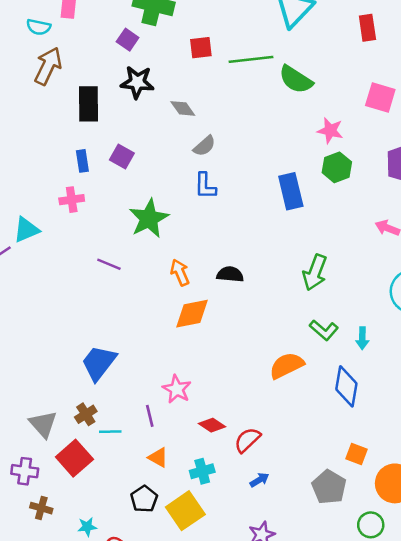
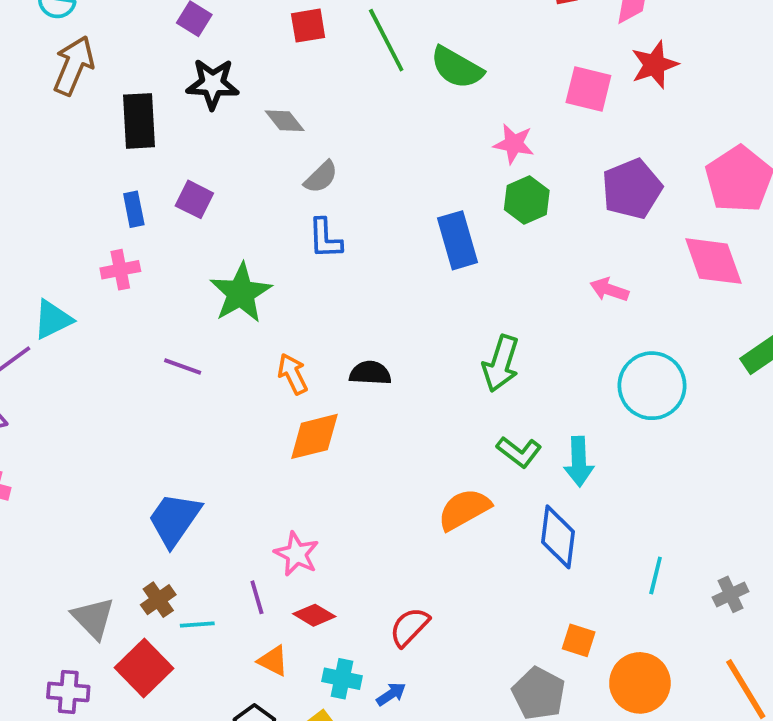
green line: (251, 59) -> (386, 40), turned 72
cyan arrow: (362, 338) -> (579, 462), size x1.4
red diamond: (212, 425) -> (314, 615), moved
cyan cross: (202, 471) -> (342, 679), turned 30
blue arrow: (259, 480) -> (391, 694), moved

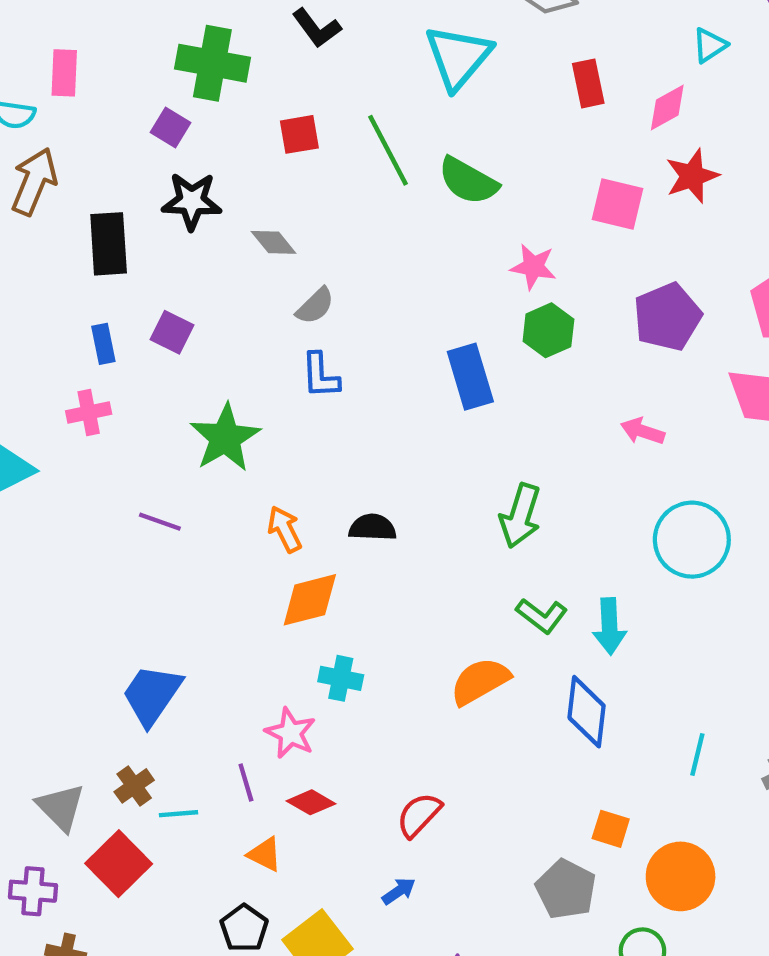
cyan cross: (342, 679) -> (341, 678), moved

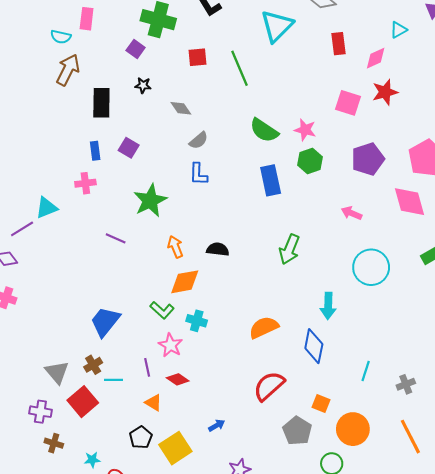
green semicircle: (468, 181) -> (264, 130), moved
black star: (192, 201) -> (143, 85), size x0.6
green L-shape: (542, 616) -> (162, 310), moved
red semicircle: (419, 815) -> (269, 386), moved, size x1.4

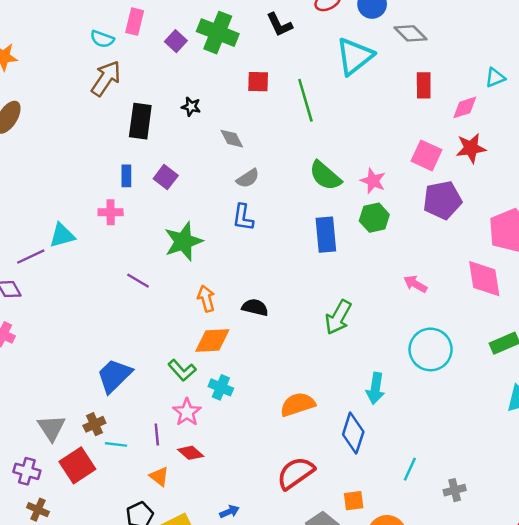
purple square: (136, 49) -> (176, 41), moved
purple pentagon: (368, 159) -> (442, 200), moved
orange square: (321, 403) -> (354, 501), turned -36

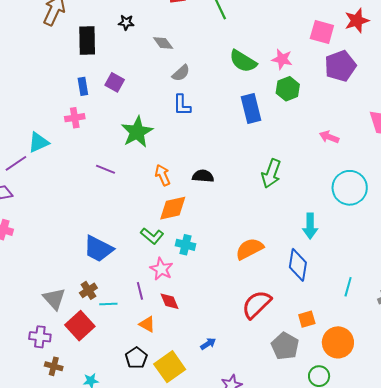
blue trapezoid: (114, 376) -> (98, 249), turned -100
red diamond: (191, 453) -> (169, 301), turned 35

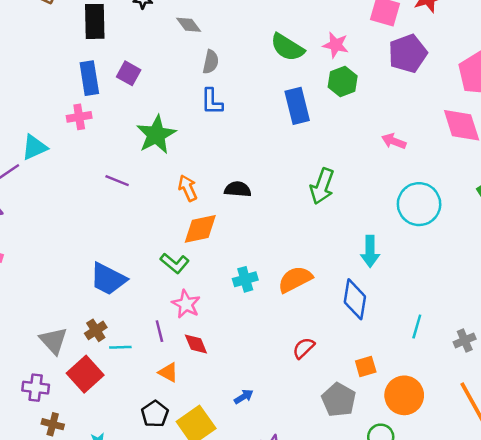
gray semicircle: (181, 73) -> (211, 62), turned -36
blue rectangle: (83, 86) -> (89, 78), size x1.5
cyan cross: (186, 245) -> (245, 279), moved, turned -30
red semicircle: (257, 304) -> (304, 348), size x0.6

